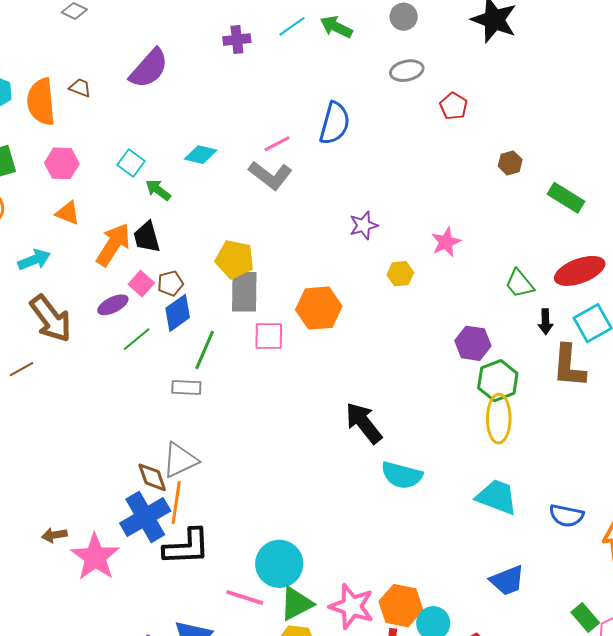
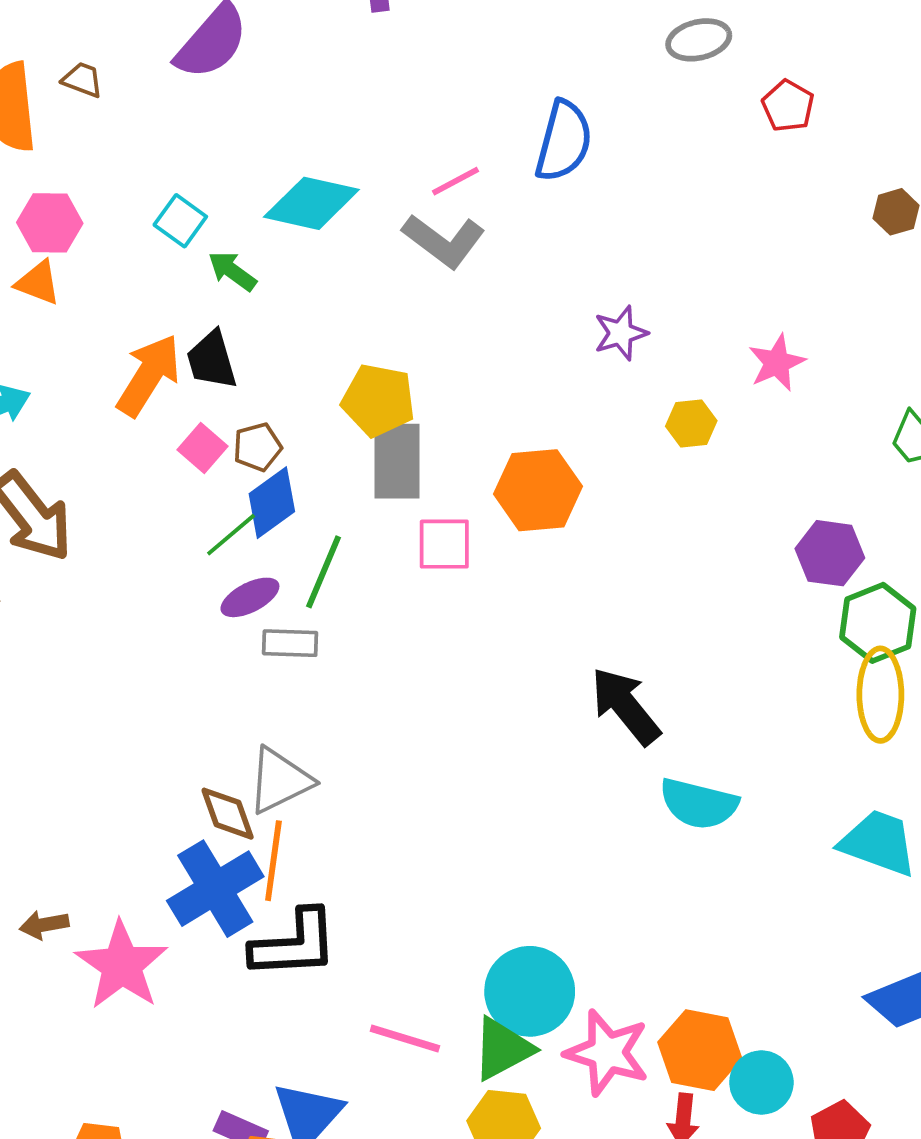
cyan diamond: (201, 155) -> (311, 203), size x1.5
orange triangle: (68, 213) -> (38, 283), moved
purple ellipse: (113, 305) -> (250, 597), moved
green line: (137, 339) -> (231, 535), moved
cyan circle: (279, 564) -> (530, 991), moved

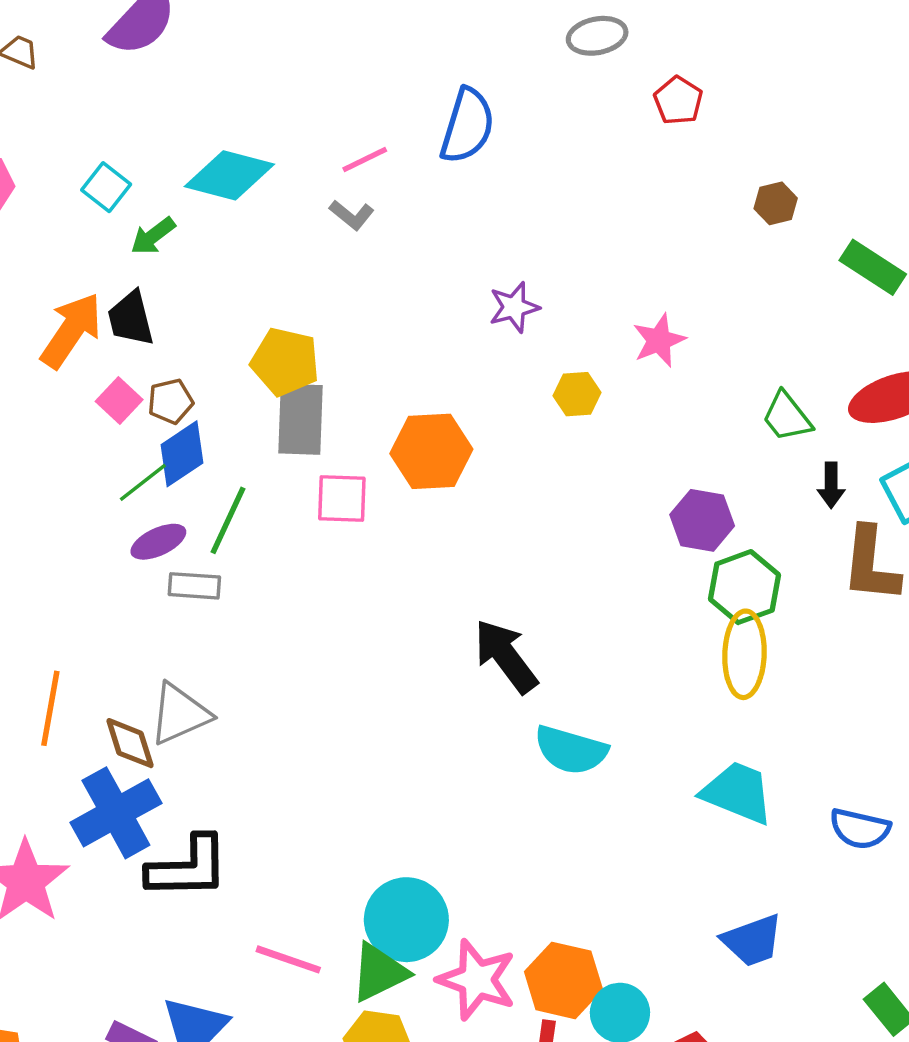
gray L-shape: (444, 241) -> (352, 215), size x0.6
green arrow: (232, 271) -> (153, 236), turned -75
orange line: (273, 861) -> (50, 708), moved

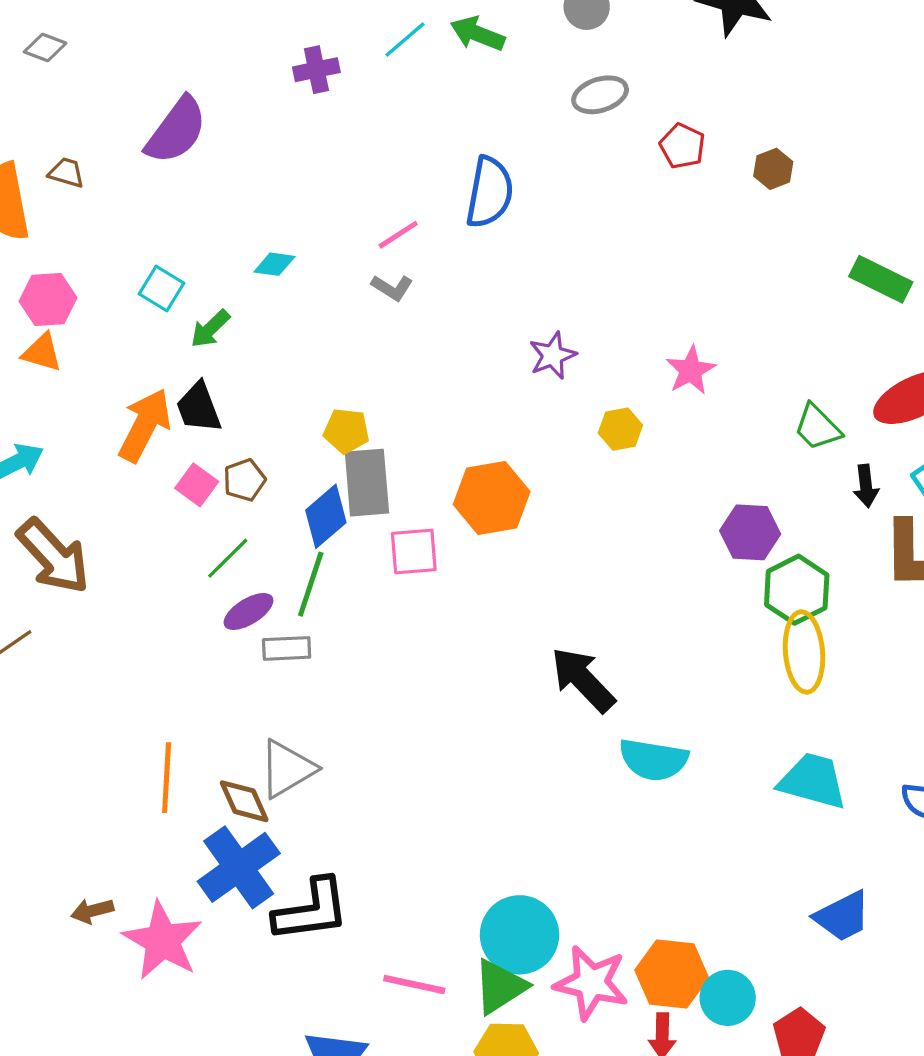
cyan diamond: (229, 175) -> (274, 264), size x0.5
brown hexagon: (776, 203) -> (773, 169), moved
yellow pentagon: (285, 362) -> (346, 431), size x0.7
blue diamond: (182, 454) -> (326, 516), moved

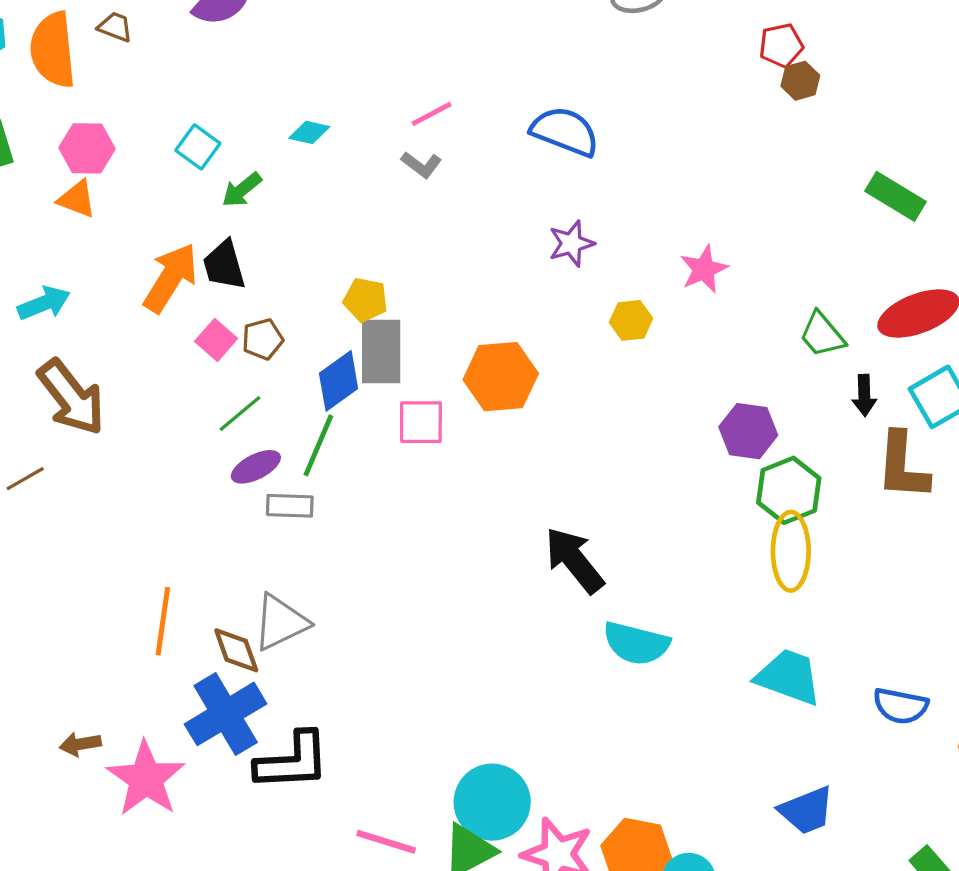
red pentagon: (682, 146) -> (781, 45), moved, turned 30
blue semicircle: (490, 192) -> (565, 131), moved, turned -84

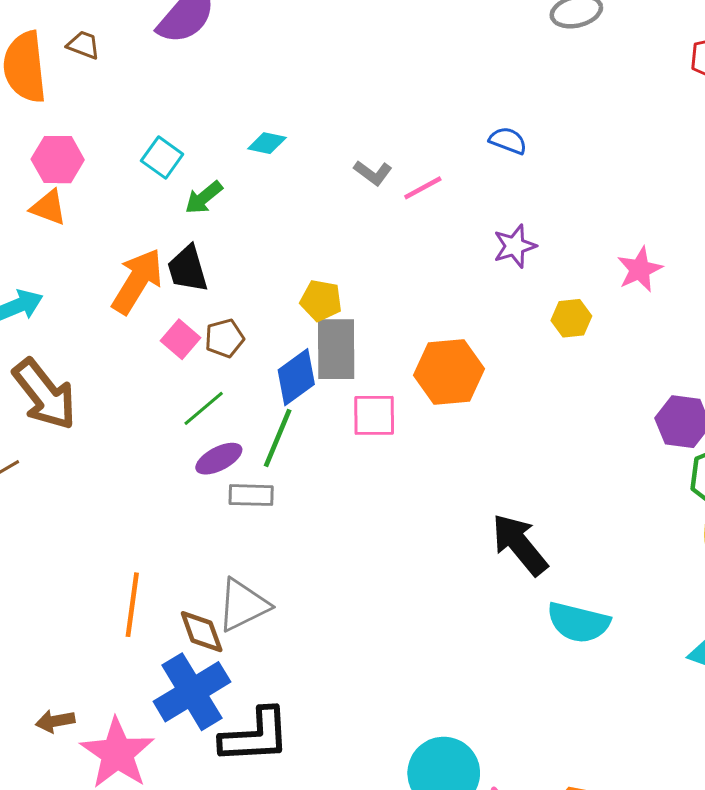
pink line: (432, 114) -> (423, 188), moved
blue semicircle: (565, 131) -> (508, 141), size x0.6

